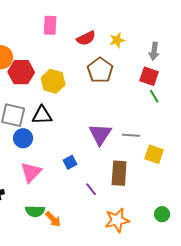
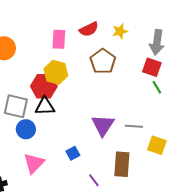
pink rectangle: (50, 25) -> (59, 39), moved
gray arrow: (154, 51) -> (157, 42), size x1.4
red hexagon: (21, 72) -> (44, 86), moved

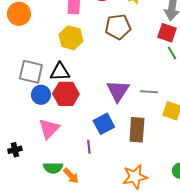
brown pentagon: (103, 61) -> (118, 27), turned 30
red hexagon: (44, 86) -> (66, 94), moved
blue square: (73, 153) -> (104, 124), moved, size x1.5
purple line: (94, 180) -> (89, 147), moved, turned 32

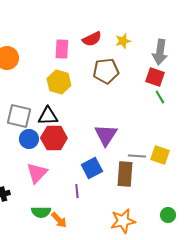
gray line: (149, 92) -> (137, 156), moved

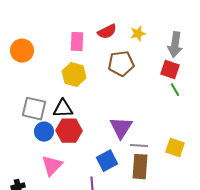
gray line: (137, 156) -> (139, 146), moved

